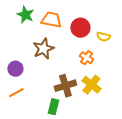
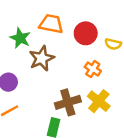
green star: (25, 15) -> (20, 38), moved

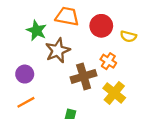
brown cross: (68, 102) -> (84, 76), moved

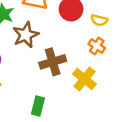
orange cross: (108, 61) -> (97, 46), moved

